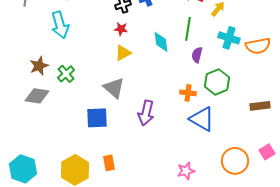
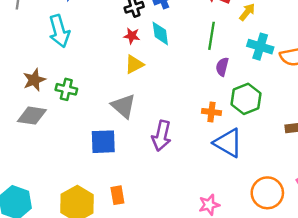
cyan diamond: (161, 42) -> (160, 33), moved
green cross: (66, 74) -> (66, 89), turned -36

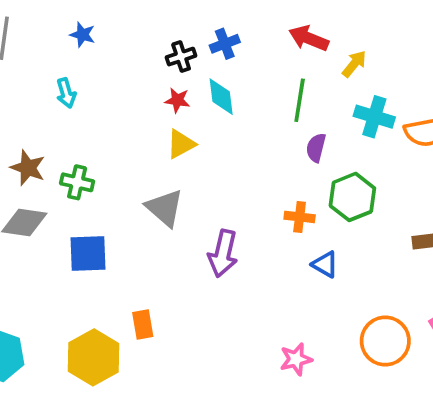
cyan arrow: (59, 31) -> (66, 93), size x0.6
brown star: (34, 80) -> (28, 168), turned -30
blue square: (103, 142) -> (88, 253), moved
blue triangle: (228, 143) -> (325, 264), size x0.6
orange rectangle: (117, 195) -> (143, 325), moved

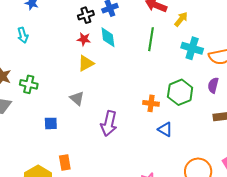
purple semicircle: (316, 148) -> (213, 85), moved
gray triangle: (165, 208) -> (77, 98), size x0.7
blue square: (88, 253) -> (51, 123), moved, size x0.6

